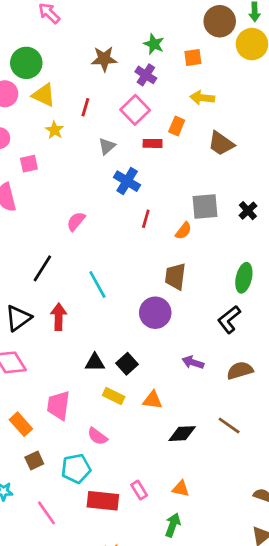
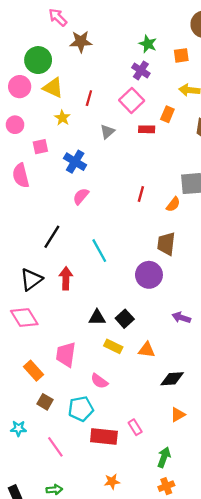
brown star: (104, 59) -> (81, 42), moved
blue cross: (127, 181) -> (75, 162), moved
brown square: (34, 460) -> (45, 402), turned -35
orange triangle: (181, 489) -> (178, 415), moved, turned -42

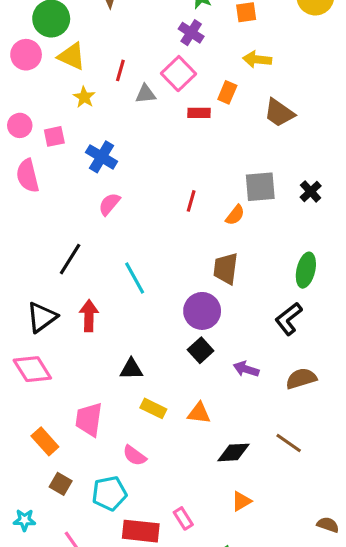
pink circle: (15, 125) -> (20, 125), moved
gray triangle: (107, 132) -> (146, 94), moved, turned 35
black square: (125, 319) -> (201, 350), moved

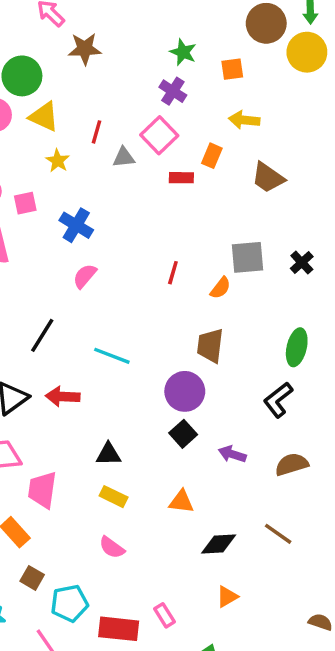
cyan line: (135, 278) -> (112, 356), turned -40
red arrow: (89, 316) -> (63, 396), turned -88
yellow rectangle: (153, 408) -> (114, 497), moved
pink trapezoid: (89, 419) -> (42, 490), moved
cyan pentagon: (109, 493) -> (69, 603), moved

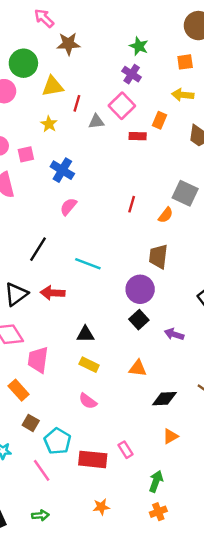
orange square: (232, 69) -> (185, 62), moved
yellow triangle: (44, 117) -> (53, 86), moved, turned -35
gray square: (248, 257) -> (185, 193), turned 30
cyan pentagon: (69, 603) -> (57, 441), turned -30

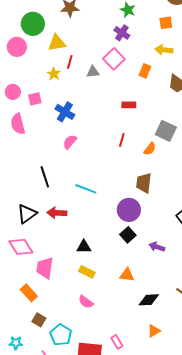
red line: (77, 103) -> (70, 62), moved
red rectangle: (138, 136) -> (129, 105), moved
black line: (38, 249) -> (45, 177), turned -50

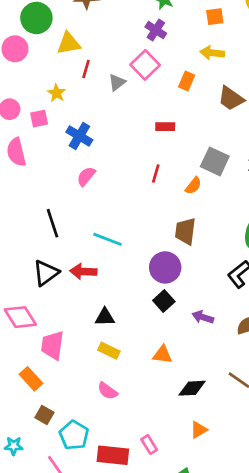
gray triangle: (93, 72) -> (117, 82), turned -32
yellow star: (54, 74) -> (57, 93), moved
red arrow: (57, 213) -> (83, 271), moved
black triangle: (27, 214) -> (46, 273), moved

